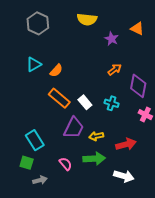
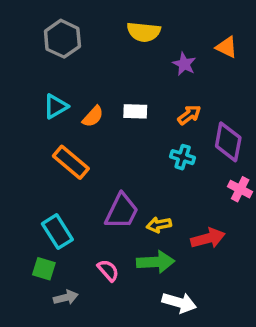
orange rectangle: (59, 98) -> (71, 162), moved
white rectangle: (85, 102) -> (135, 111), moved, turned -48
cyan cross: (112, 103) -> (183, 157), moved
white arrow: (124, 176) -> (179, 303), moved

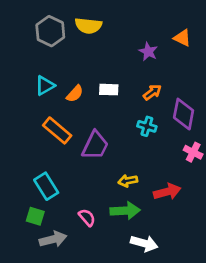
yellow semicircle: (144, 32) -> (88, 26), moved
purple trapezoid: (122, 211) -> (95, 145), moved
gray arrow: (66, 297) -> (53, 239), size x1.4

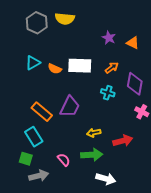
orange triangle: (182, 38) -> (133, 43), moved
white rectangle: (109, 90) -> (80, 66), size x1.6
orange semicircle: (75, 94) -> (55, 69), turned 72
orange rectangle: (57, 130) -> (42, 112), moved

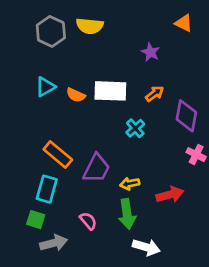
orange triangle: (133, 43) -> (184, 23), moved
cyan cross: (108, 93) -> (135, 128), moved, turned 32
purple trapezoid: (70, 107) -> (97, 168), moved
cyan rectangle: (34, 137) -> (47, 189), turned 48
green arrow: (92, 155) -> (127, 214), turned 85

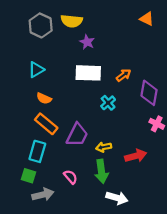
purple star: (150, 52) -> (87, 42), moved
orange semicircle: (76, 95) -> (44, 98), moved

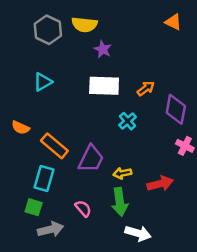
orange semicircle: (44, 98) -> (21, 128), moved

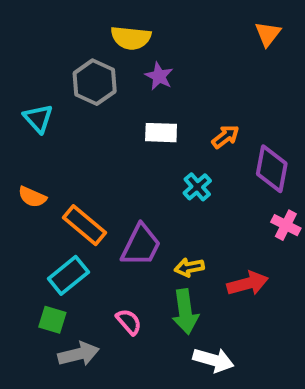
orange triangle: (173, 22) -> (268, 34), turned 42
gray hexagon: (48, 30) -> (95, 82), moved
cyan triangle: (43, 82) -> (38, 118), moved, turned -42
white rectangle: (104, 86) -> (161, 133), size x0.7
cyan rectangle: (44, 178) -> (68, 275), turned 35

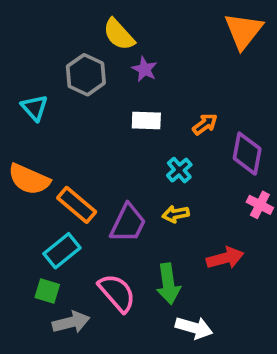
orange triangle: (268, 34) -> (243, 31), size x1.6
yellow semicircle: (131, 38) -> (119, 34), turned 42
orange semicircle: (32, 197) -> (29, 179), size x1.6
yellow arrow: (189, 267) -> (176, 214), moved
pink semicircle: (129, 322) -> (117, 293), size x1.6

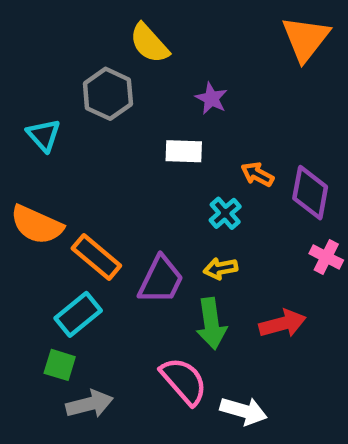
purple star: (144, 69) -> (211, 98), moved
orange arrow: (205, 124) -> (257, 174), moved, turned -115
green arrow: (168, 284) -> (211, 324), moved
pink semicircle: (117, 293) -> (184, 381), moved

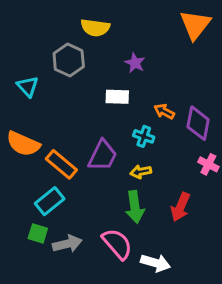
yellow semicircle: (149, 43) -> (95, 28), turned -40
cyan cross: (225, 213) -> (144, 136), turned -30
purple trapezoid: (161, 280) -> (103, 156), moved
red arrow: (283, 324) -> (180, 207), turned 128
gray arrow: (90, 404) -> (67, 244), moved

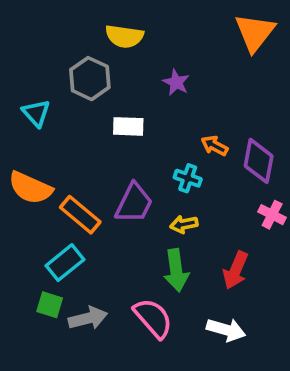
white rectangle: (117, 97) -> (128, 126), moved
white arrow: (155, 263) -> (226, 330), moved

